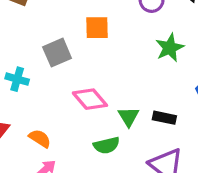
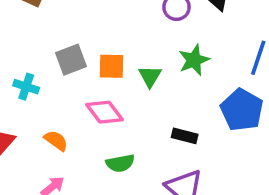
orange square: (97, 28) -> (111, 66), moved
green triangle: (129, 117) -> (150, 76), moved
orange semicircle: (40, 138) -> (56, 141), moved

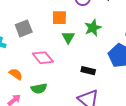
orange square: (111, 66) -> (59, 18), moved
green semicircle: (120, 163) -> (39, 89), moved

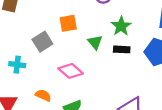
orange square: (59, 18) -> (68, 23), moved
black rectangle: (88, 71) -> (122, 49), moved

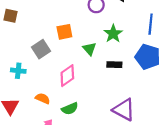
black rectangle: (122, 49) -> (114, 65), moved
pink diamond: (71, 71) -> (67, 76), turned -75

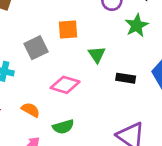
green star: (113, 34) -> (137, 25), moved
pink diamond: (67, 76) -> (65, 85), turned 45

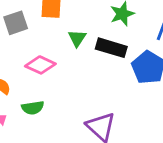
black rectangle: (126, 78) -> (111, 48), moved, size x1.5

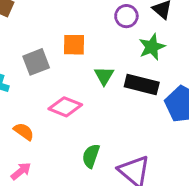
green semicircle: (33, 108) -> (91, 156), moved, turned 120

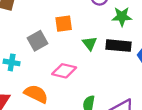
green star: (152, 47) -> (122, 17), turned 30
orange semicircle: (24, 131) -> (36, 94), size x1.5

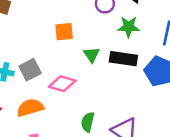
gray square: (37, 41) -> (30, 70), moved
orange semicircle: (36, 94) -> (30, 108), turned -45

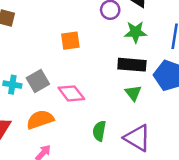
green triangle: (92, 55) -> (133, 93), moved
pink diamond: (62, 84) -> (71, 93), turned 40

